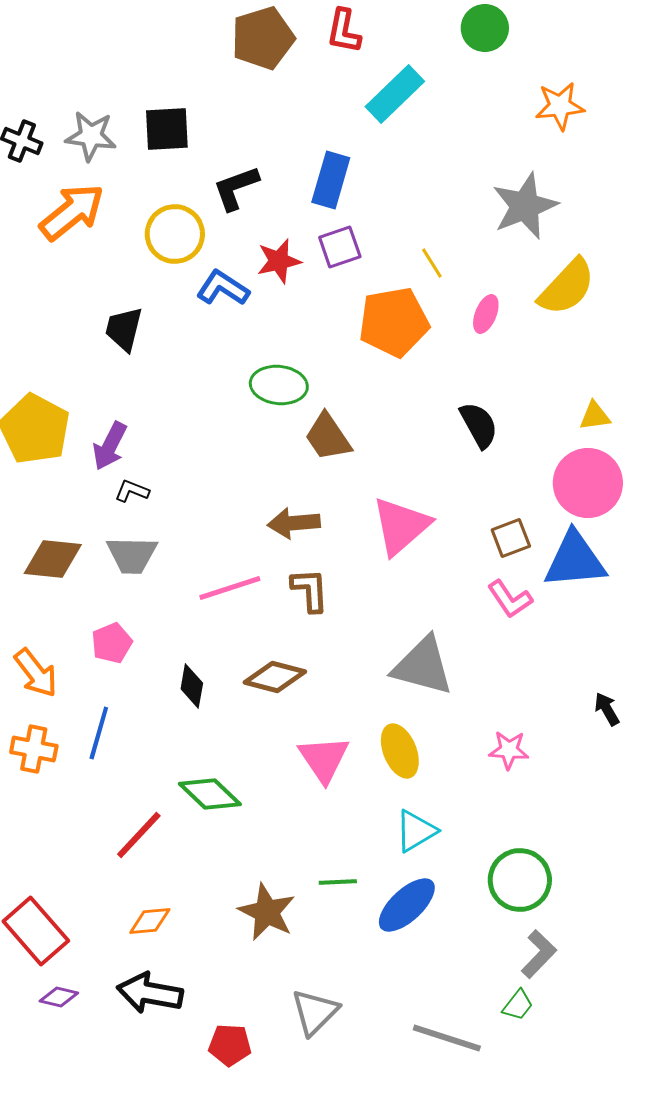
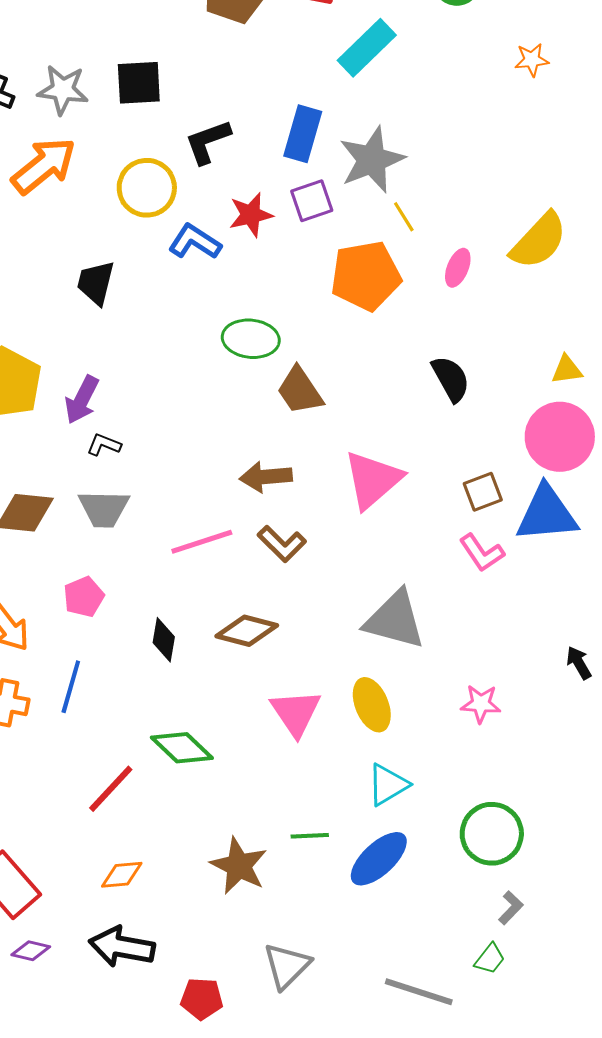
orange star: (560, 106) -> (532, 60), size x0.7
gray star: (525, 206) -> (372, 160), moved
brown L-shape: (310, 590) -> (282, 544), turned 138
gray L-shape: (539, 954) -> (511, 908), size x0.7

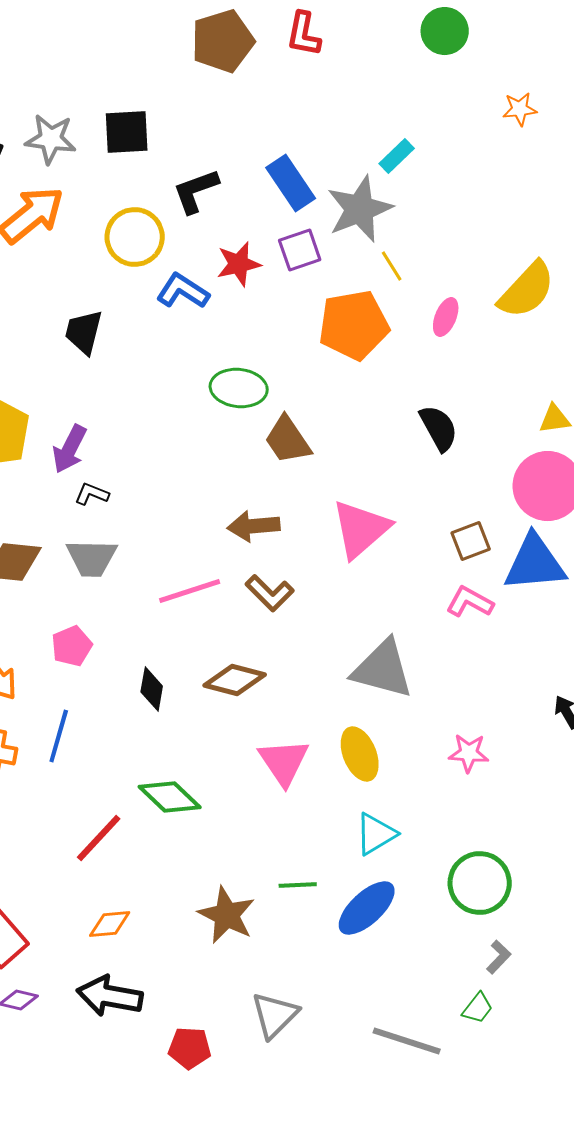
cyan rectangle: (367, 48) -> (397, 156), moved, size x0.6
blue rectangle: (303, 134) -> (291, 183), turned -50
pink L-shape: (482, 553) -> (470, 602), turned 153

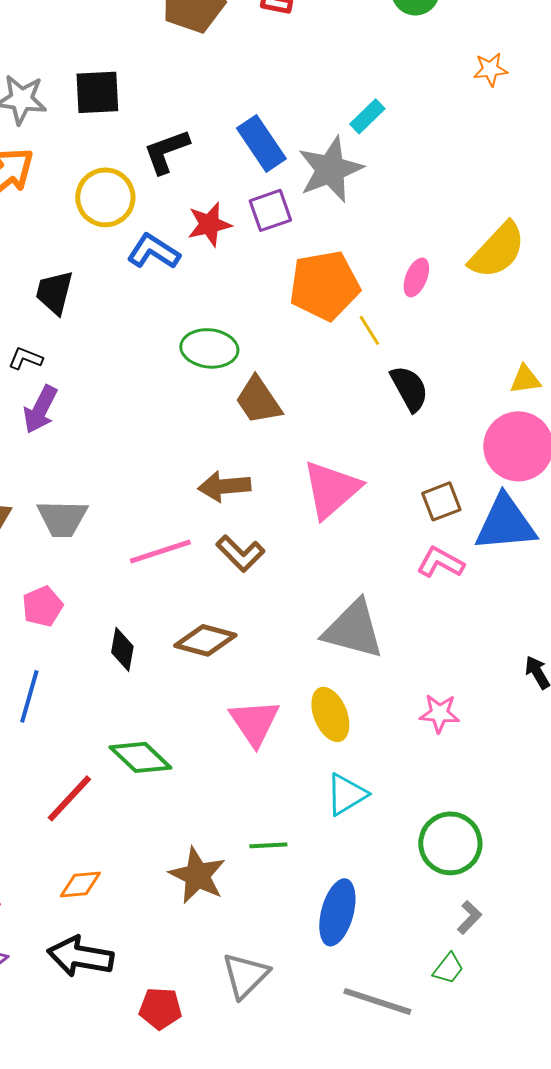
yellow line: (392, 266) -> (369, 330), moved
black L-shape: (92, 494) -> (25, 358), moved
blue ellipse: (367, 908) -> (337, 912), moved, turned -32

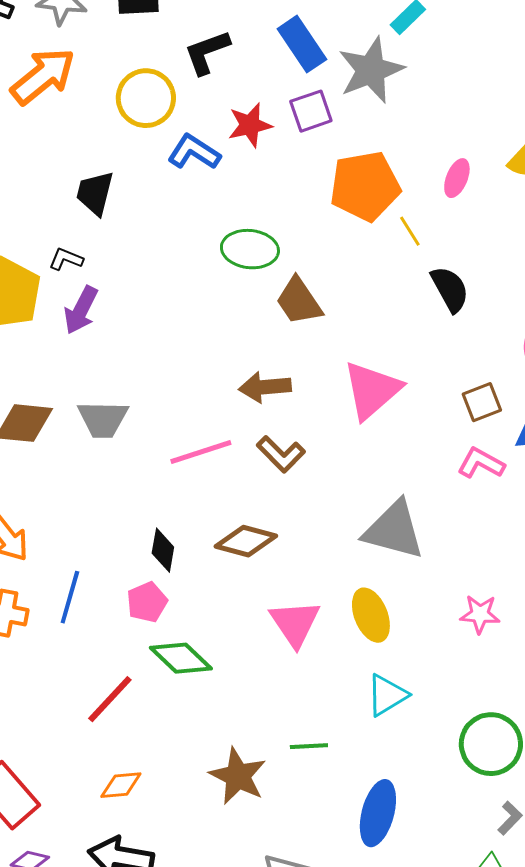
pink pentagon: (42, 606) -> (147, 602), moved

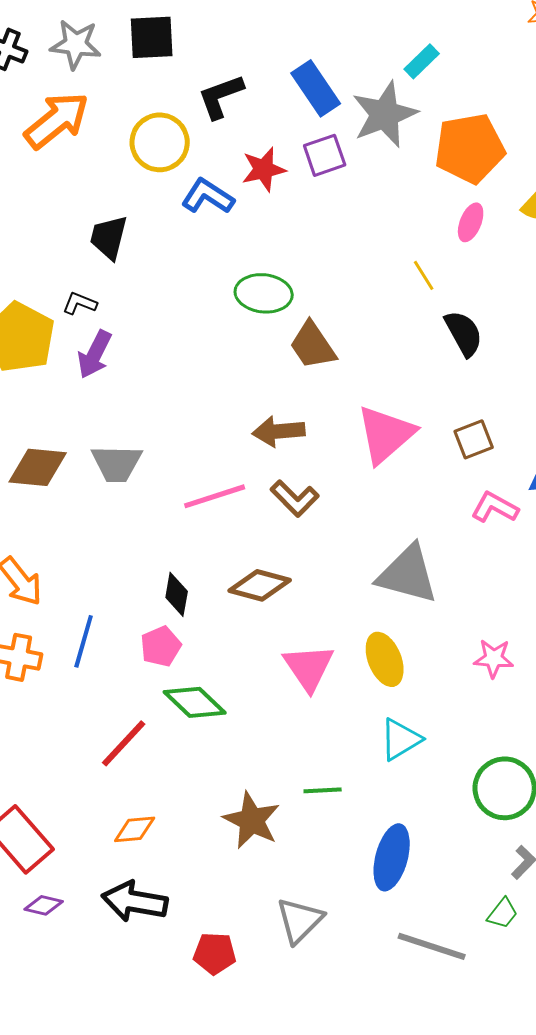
orange pentagon: (365, 186) -> (470, 148), moved
brown square: (482, 402) -> (474, 439), moved

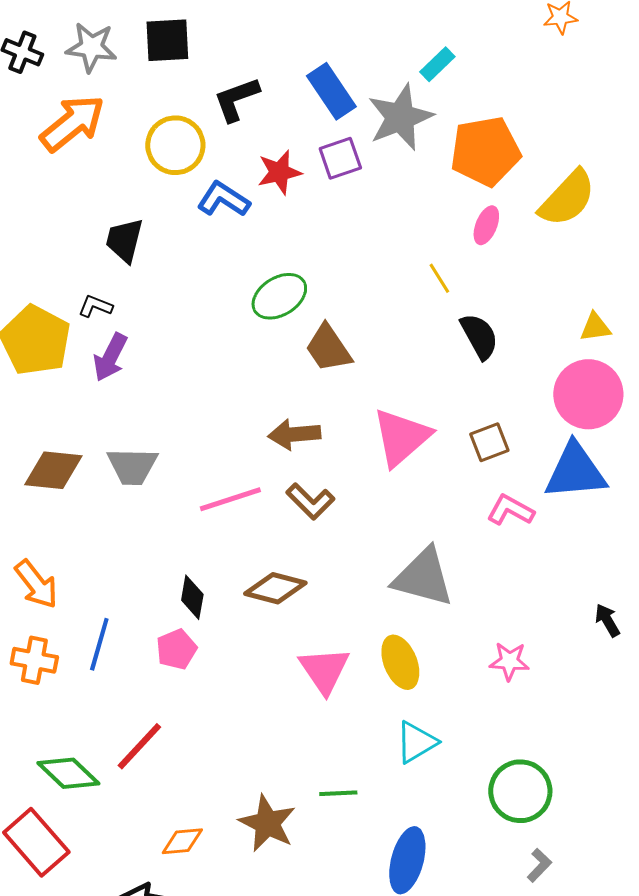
green ellipse: (264, 293) -> (279, 296), turned -38
green diamond: (195, 702) -> (68, 773), moved
orange diamond: (135, 829) -> (182, 841), moved

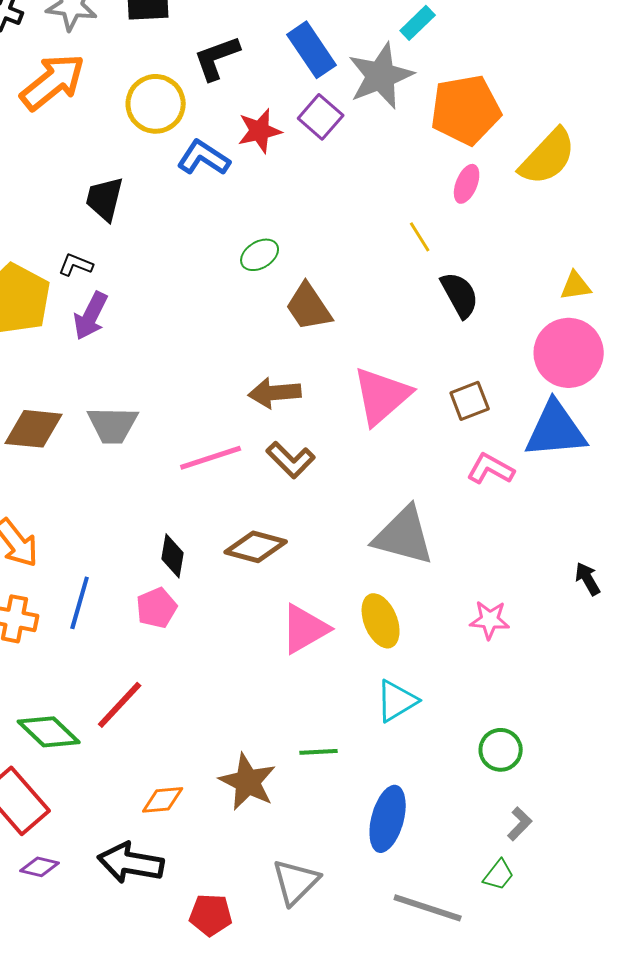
purple square: (340, 158) -> (321, 117), turned -30
green ellipse: (279, 296) -> (260, 255), size x0.7
pink triangle: (324, 670) -> (305, 629), turned 34
green circle: (520, 791) -> (501, 750), size x0.7

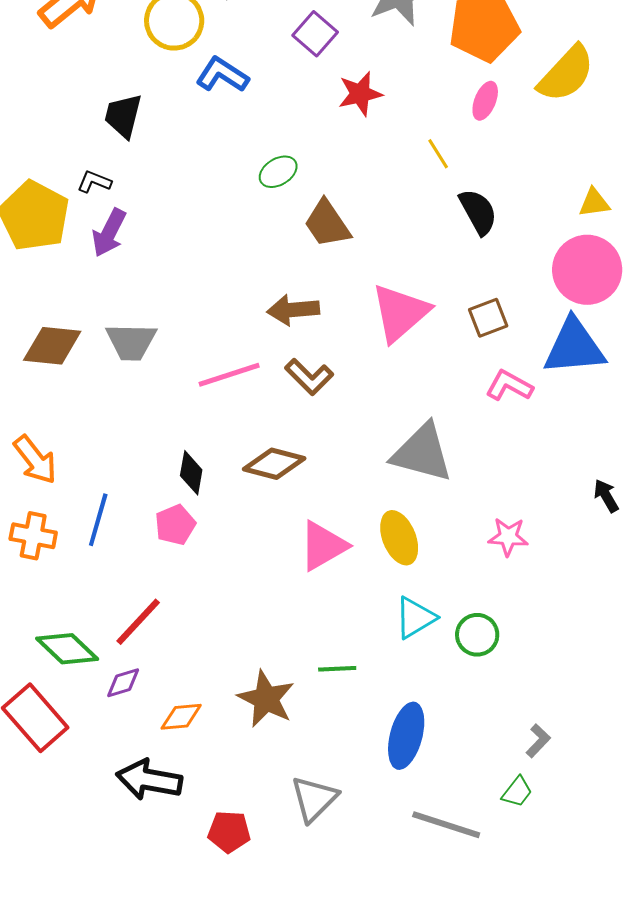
purple square: (321, 117) -> (315, 34), moved
red star: (260, 131) -> (360, 94), moved
green circle: (501, 750) -> (477, 635), moved
purple diamond: (40, 867) -> (123, 683), moved, turned -30

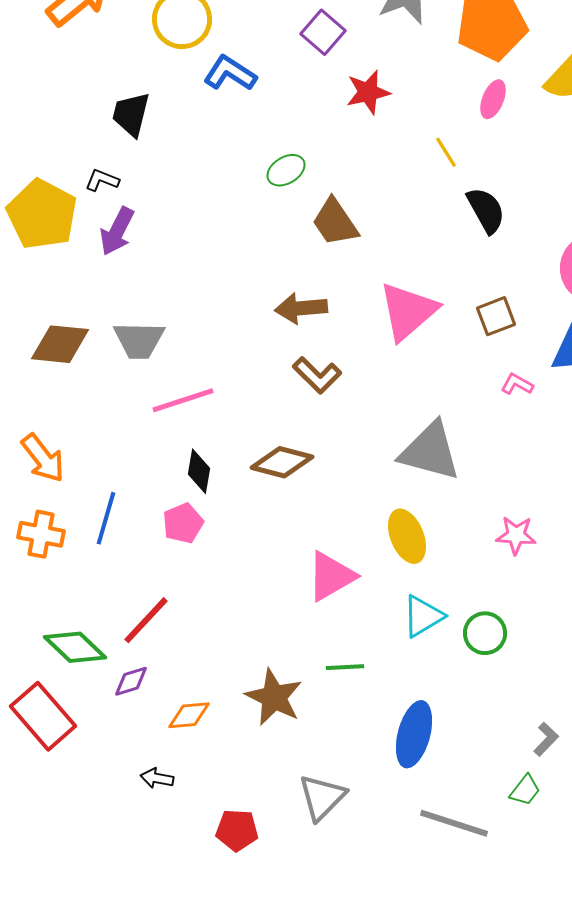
pink line: (229, 375) -> (183, 400), moved
pink L-shape: (509, 386) -> (517, 384), size x0.7
pink triangle: (323, 546) -> (331, 576), moved
black arrow: (149, 780) -> (157, 778), size x0.5

